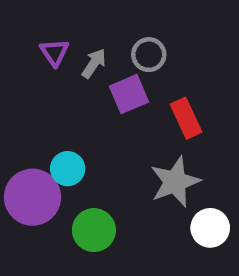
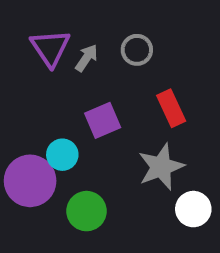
purple triangle: (54, 52) -> (50, 48), size x1.5
purple square: (129, 94) -> (103, 120), moved

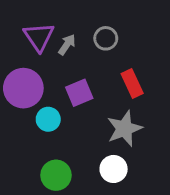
purple circle: (30, 181) -> (23, 88), moved
white circle: (193, 209) -> (114, 169), moved
green circle: (87, 211) -> (56, 175), moved

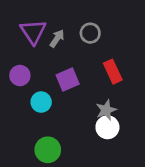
purple circle: (23, 88) -> (20, 76), size x0.6
gray star: (124, 129) -> (106, 110), size x0.7
white circle: (114, 169) -> (107, 127), moved

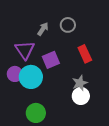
purple triangle: (33, 32) -> (25, 50), moved
purple circle: (20, 76) -> (15, 74), moved
cyan circle: (41, 102) -> (31, 77), size x1.5

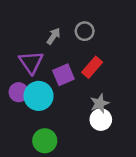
red rectangle: (85, 54) -> (92, 67), moved, turned 66

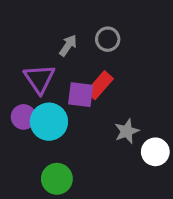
red rectangle: (92, 67) -> (100, 85), moved
purple square: (63, 75) -> (81, 95), turned 30
white circle: (101, 120) -> (155, 152), moved

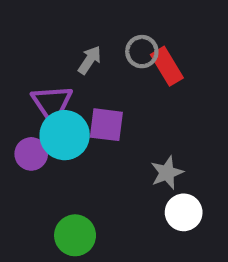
red rectangle: (100, 85) -> (167, 66), moved, turned -72
cyan circle: (49, 122) -> (65, 135), moved
white circle: (155, 152) -> (184, 212), moved

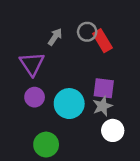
purple square: (106, 125) -> (104, 88), moved
cyan circle: (65, 135) -> (69, 104), moved
purple circle: (31, 154) -> (35, 97), moved

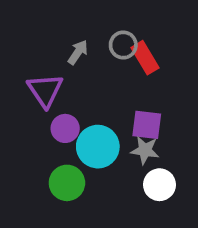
purple circle: (35, 97) -> (65, 128), moved
gray star: (102, 106) -> (145, 150), turned 30
green circle: (46, 145) -> (67, 183), moved

